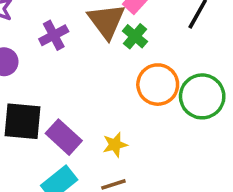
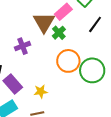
purple cross: (54, 35) -> (22, 46), moved

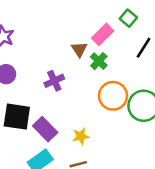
brown triangle: (44, 22) -> (79, 49), size x0.6

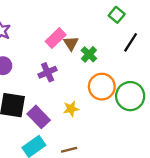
pink rectangle: (103, 34) -> (56, 38), moved
yellow star: (81, 136) -> (71, 109), moved

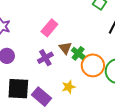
brown triangle: (71, 43) -> (65, 48), moved
green cross: (89, 54) -> (78, 53), moved

